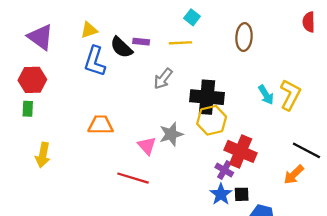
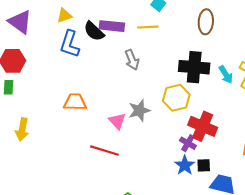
purple rectangle: (141, 42) -> (112, 26), size x1.6
gray arrow: (163, 79) -> (132, 60), turned -60
black cross: (207, 97) -> (194, 67), moved

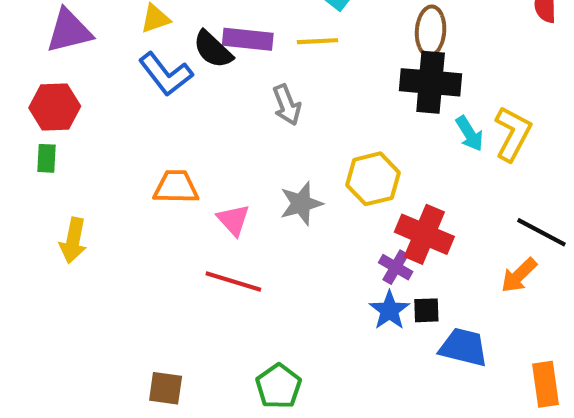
purple triangle: (20, 22) -> (69, 31), turned -50
blue L-shape: (70, 44) -> (166, 74), turned -56
black cross: (194, 67) -> (431, 82), moved
pink triangle: (117, 121) -> (233, 220), moved

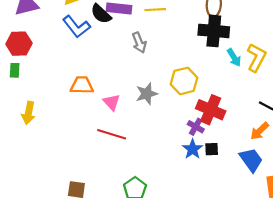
blue trapezoid: (463, 347) -> (251, 160), moved, turned 40

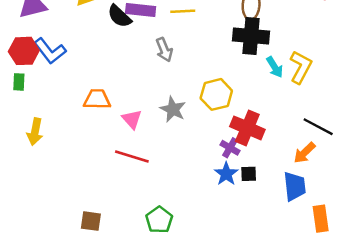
blue L-shape: (76, 27) -> (50, 51), moved
gray star: (147, 94) -> (173, 109), turned -30
blue trapezoid: (251, 160) -> (295, 186), turned 30

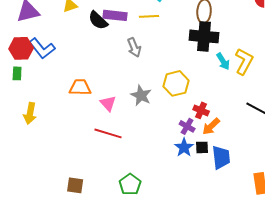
red cross: (247, 128) -> (201, 110), size x0.6
orange arrow: (304, 153) -> (211, 126), moved
blue trapezoid: (295, 186) -> (221, 157), moved

